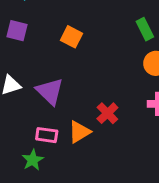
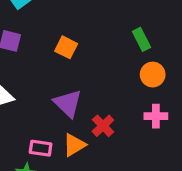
purple triangle: (50, 91) -> (68, 103), moved

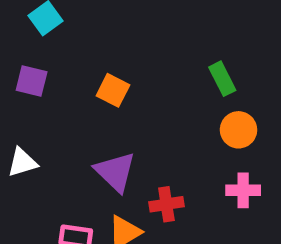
red cross: (103, 126) -> (166, 204), turned 35

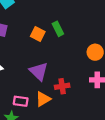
green rectangle: (222, 79) -> (58, 29), moved

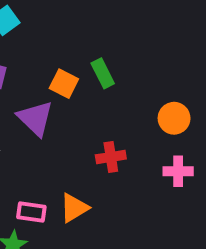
purple triangle: (39, 71) -> (35, 118), moved
red cross: (62, 86) -> (111, 157), moved

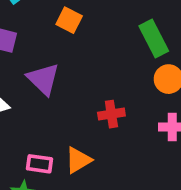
green rectangle: (103, 73) -> (154, 39), moved, size x1.4
orange square: (64, 84) -> (69, 20), moved

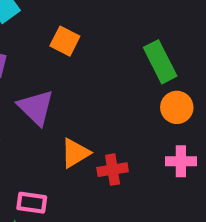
red cross: (111, 114) -> (113, 170), moved
orange triangle: (78, 160) -> (75, 153), moved

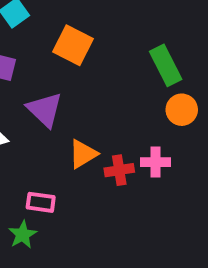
orange square: (65, 41) -> (73, 45), size x1.4
pink cross: (181, 161) -> (156, 162), moved

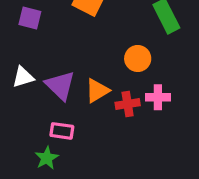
purple triangle: (45, 110) -> (60, 85), moved
orange circle: (182, 110) -> (138, 59), moved

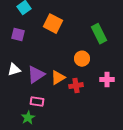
purple triangle: (60, 85) -> (36, 75), turned 42
pink cross: (158, 97) -> (107, 80), moved

